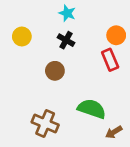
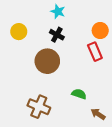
brown circle: (55, 71) -> (47, 61), size x1.5
green semicircle: (92, 109) -> (79, 94), size x0.6
brown arrow: (114, 132) -> (98, 114), turned 64

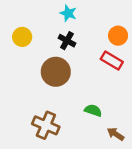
red rectangle: (95, 52) -> (112, 61), turned -36

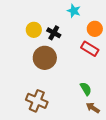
cyan star: (68, 13) -> (74, 11), moved
yellow circle: (22, 37) -> (34, 30), moved
green semicircle: (93, 110) -> (86, 89), moved, turned 40

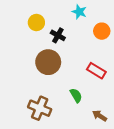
yellow circle: (34, 30) -> (36, 23), moved
red rectangle: (90, 49) -> (96, 71), moved
green semicircle: (86, 89) -> (76, 95), moved

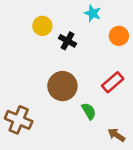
brown circle: (48, 62) -> (62, 86), moved
red rectangle: (96, 71) -> (113, 82), turned -72
brown cross: (40, 108) -> (19, 120), moved

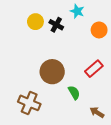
black cross: (67, 41) -> (56, 25), moved
brown cross: (19, 120) -> (29, 103), moved

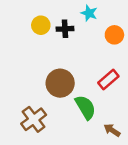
black cross: (56, 25) -> (65, 29), turned -32
green semicircle: (74, 93) -> (85, 107), size x1.5
brown cross: (29, 103) -> (34, 119), turned 30

